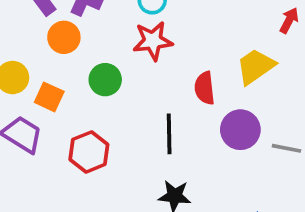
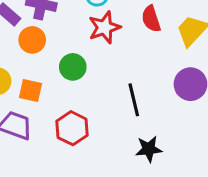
red semicircle: (205, 88) -> (151, 19), moved

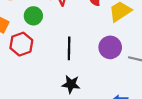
red hexagon: (72, 128) -> (21, 44), moved

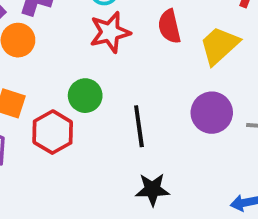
green circle: (33, 16) -> (85, 96), moved

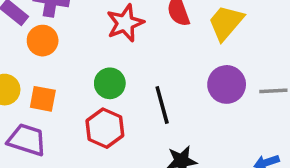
red hexagon: (53, 132) -> (105, 128), moved

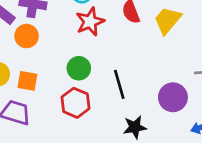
purple circle: (227, 84) -> (173, 97), moved

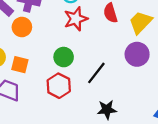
black line: (119, 84) -> (96, 73), turned 50
purple circle: (173, 97) -> (137, 54), moved

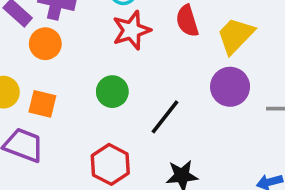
red hexagon: (59, 86) -> (110, 164), moved

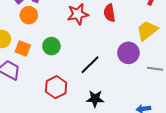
yellow trapezoid: (235, 36) -> (147, 31), moved
green circle: (112, 92) -> (51, 46), moved

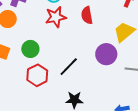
red hexagon: (56, 87) -> (37, 75), moved

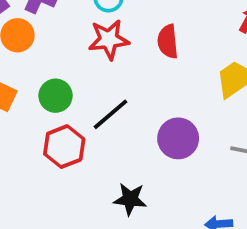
purple circle: (106, 54) -> (178, 138), moved
black line: (69, 67) -> (110, 114), moved

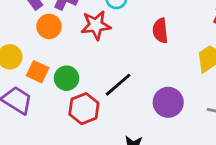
red star: (109, 39) -> (96, 25), moved
green circle: (56, 96) -> (67, 78), moved

